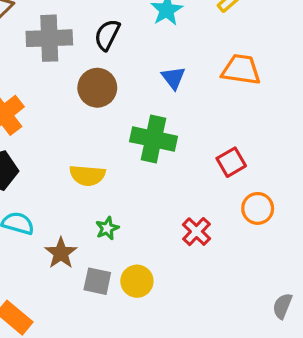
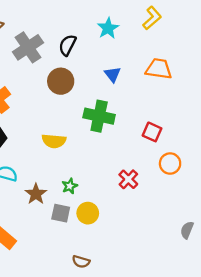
gray cross: (49, 38) -> (28, 47), turned -32
red square: (231, 162) -> (152, 132), turned -36
green star: (107, 228) -> (70, 186), moved

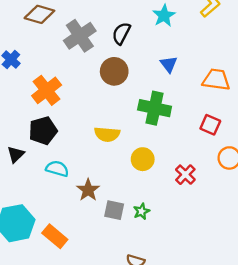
orange trapezoid: (159, 69) -> (216, 80), moved
green star: (70, 186) -> (141, 211), moved
yellow circle: (88, 213) -> (143, 159), moved

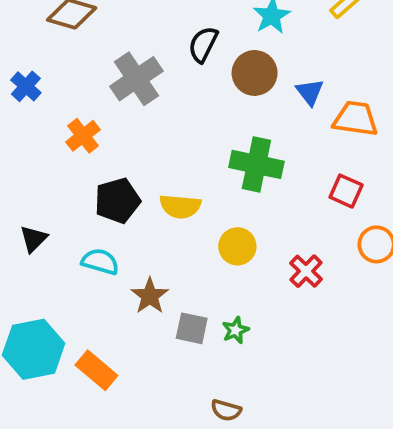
gray cross: (80, 36) -> (136, 79), moved
blue triangle: (169, 64) -> (310, 92), moved
brown circle: (114, 71) -> (255, 73), moved
orange cross: (47, 90) -> (83, 136), size x0.7
black pentagon: (43, 131) -> (117, 201), moved

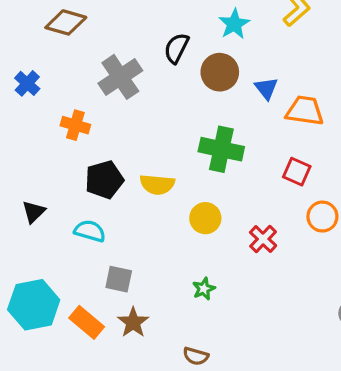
orange cross: (83, 136) -> (75, 125), turned -36
brown star: (150, 296) -> (133, 322), moved
gray square: (192, 328) -> (119, 279), moved

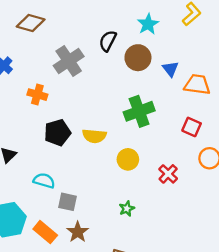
green cross: (221, 149) -> (139, 111), turned -32
cyan semicircle: (90, 231) -> (44, 181), moved

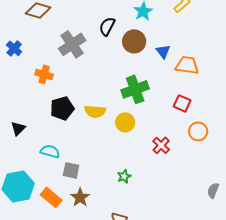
yellow circle: (128, 159) -> (125, 122), moved

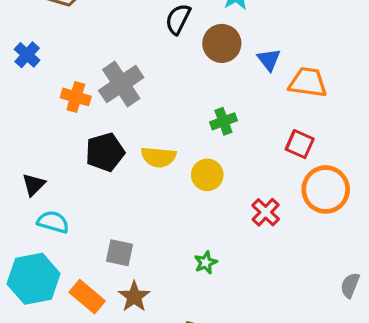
gray cross: (72, 44) -> (121, 84), moved
green cross: (135, 89) -> (223, 121), size x0.6
orange circle: (198, 131) -> (326, 189), size x1.5
cyan semicircle: (50, 151) -> (53, 222), moved

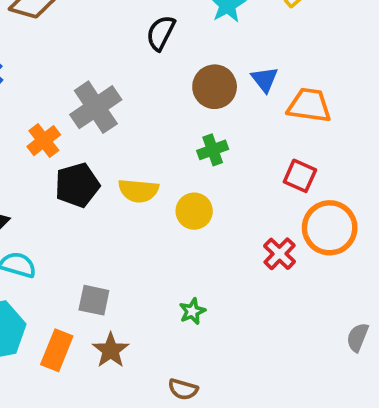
brown circle: (222, 43) -> (215, 87), moved
orange cross: (76, 97) -> (44, 141), moved, turned 36
red cross: (266, 212) -> (280, 254), moved
orange rectangle: (87, 297) -> (57, 350), turned 72

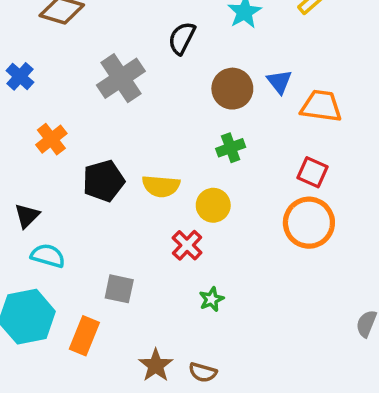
gray cross: (96, 107) -> (121, 78), moved
orange cross: (44, 141) -> (51, 139), moved
orange circle: (330, 228) -> (309, 223), moved
red cross: (280, 254) -> (187, 245), moved
brown star: (111, 350) -> (156, 365), moved

